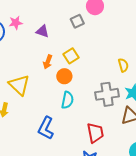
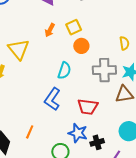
orange circle: (64, 76) -> (81, 46), moved
blue L-shape: (46, 128) -> (52, 99), moved
red trapezoid: (95, 133) -> (88, 107), turned 100

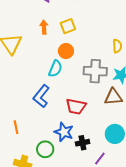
orange arrow: (50, 30) -> (44, 27), turned 144
orange circle: (81, 46) -> (66, 51), moved
orange line: (30, 132) -> (16, 127), turned -40

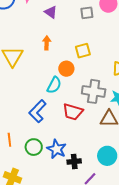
yellow square: (68, 26) -> (83, 51), moved
red trapezoid: (76, 106) -> (73, 112), moved
green circle: (45, 149) -> (34, 147), moved

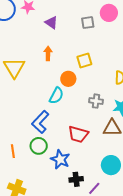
gray cross: (94, 91) -> (96, 101), size x0.6
red trapezoid: (73, 112) -> (78, 134), moved
green circle: (34, 147) -> (39, 146), moved
black cross: (74, 161) -> (76, 179), moved

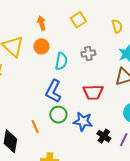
orange circle: (68, 79) -> (41, 46), moved
gray cross: (96, 101) -> (88, 53), moved
black cross: (76, 179) -> (104, 136), turned -32

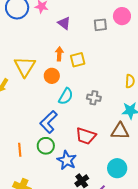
yellow square: (78, 20) -> (78, 60), moved

